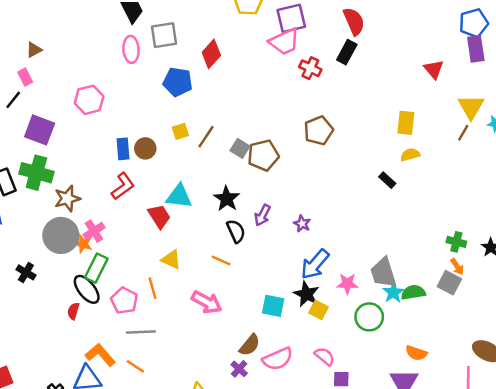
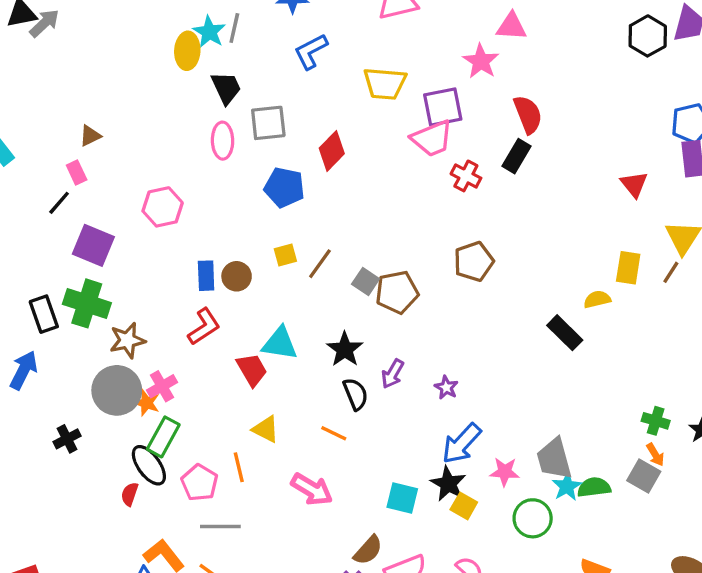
yellow rectangle: (406, 123) -> (628, 268), moved
black rectangle: (387, 180) -> (565, 333), size x1.5
black cross: (26, 272) -> (67, 439), turned 30

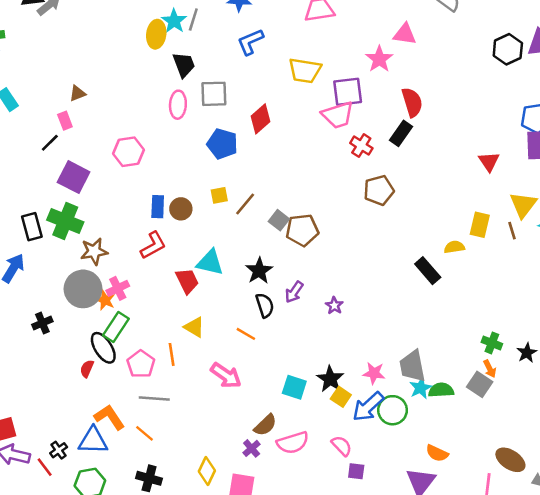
brown pentagon: (474, 261) -> (379, 190), moved
brown line: (671, 272) -> (512, 231), turned -54
blue arrow: (462, 444) -> (368, 407), moved

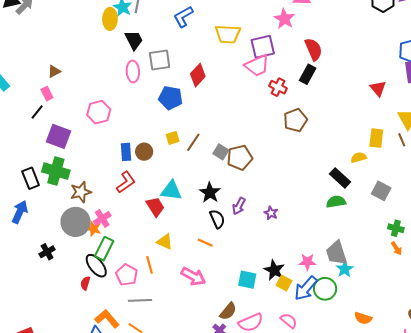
gray square: (480, 384) -> (381, 191), moved
green semicircle: (441, 390) -> (336, 202), moved

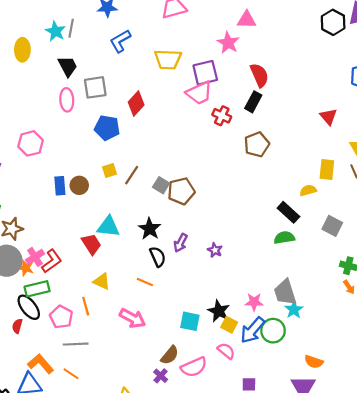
yellow ellipse: (110, 19) -> (22, 50), moved
brown pentagon: (295, 120) -> (257, 144), moved
red L-shape: (126, 182) -> (52, 261), moved
green rectangle: (104, 249) -> (37, 289), turned 50
pink semicircle: (289, 321) -> (226, 351), moved

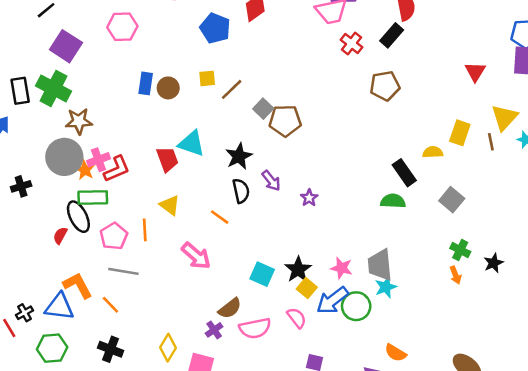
purple arrow: (181, 243) -> (271, 181), turned -78

